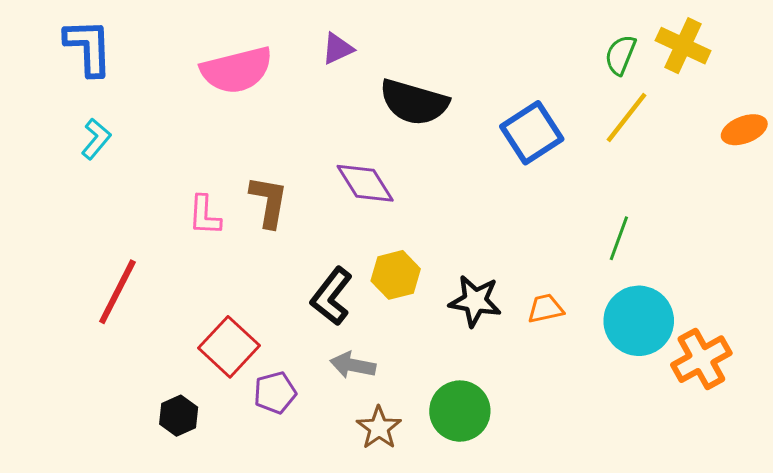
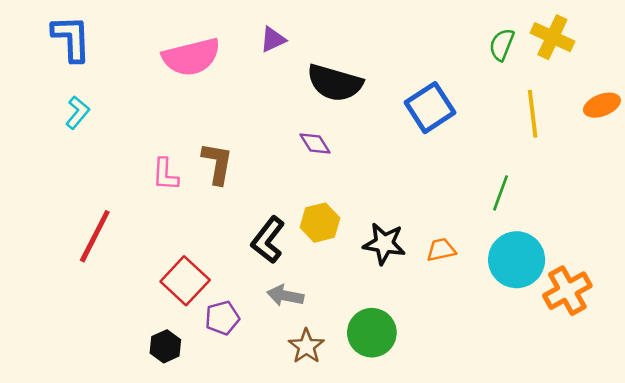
yellow line: (627, 118) -> (533, 114), moved, turned -45
purple diamond: (365, 183) -> (315, 143), moved, size x0.7
black hexagon: (179, 416) -> (165, 346), moved

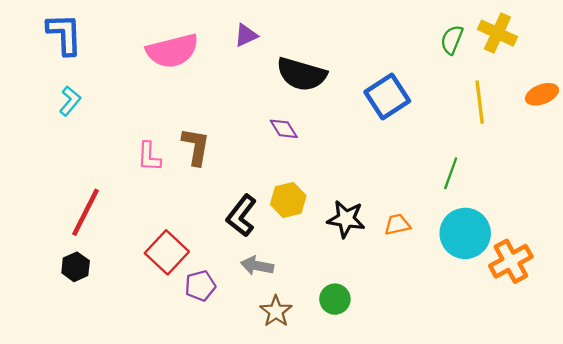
green circle: (372, 333) -> (335, 299), size x0.7
black hexagon: (165, 346) -> (76, 267), moved

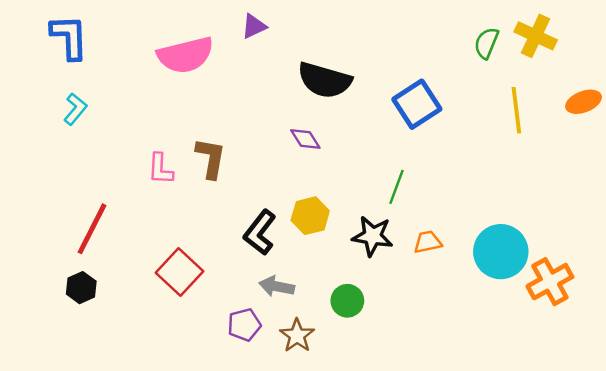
purple triangle: (246, 35) -> (254, 26), moved
green line: (451, 173) -> (396, 187), moved
purple pentagon: (200, 286) -> (244, 325), moved
green circle: (335, 299) -> (347, 301), moved

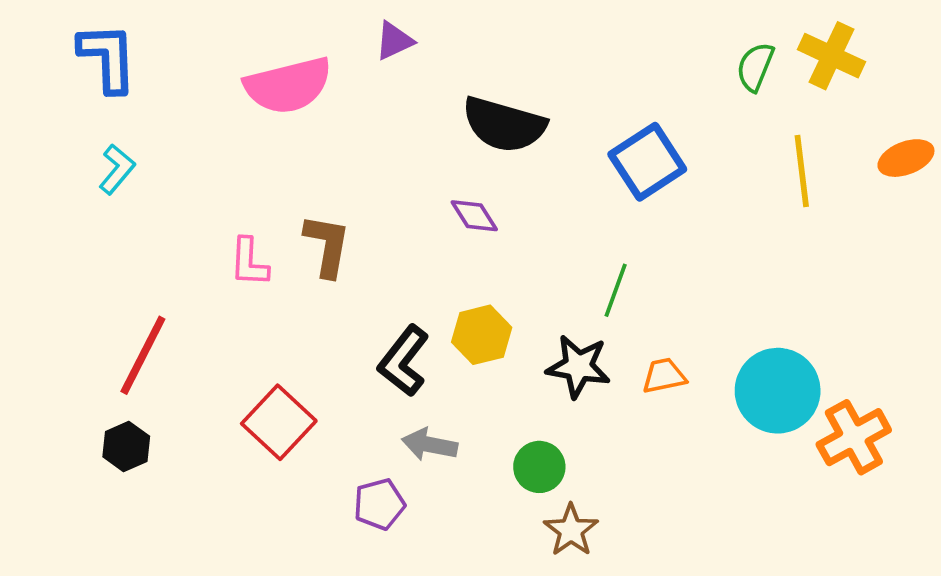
brown star: (297, 336) -> (571, 530), moved

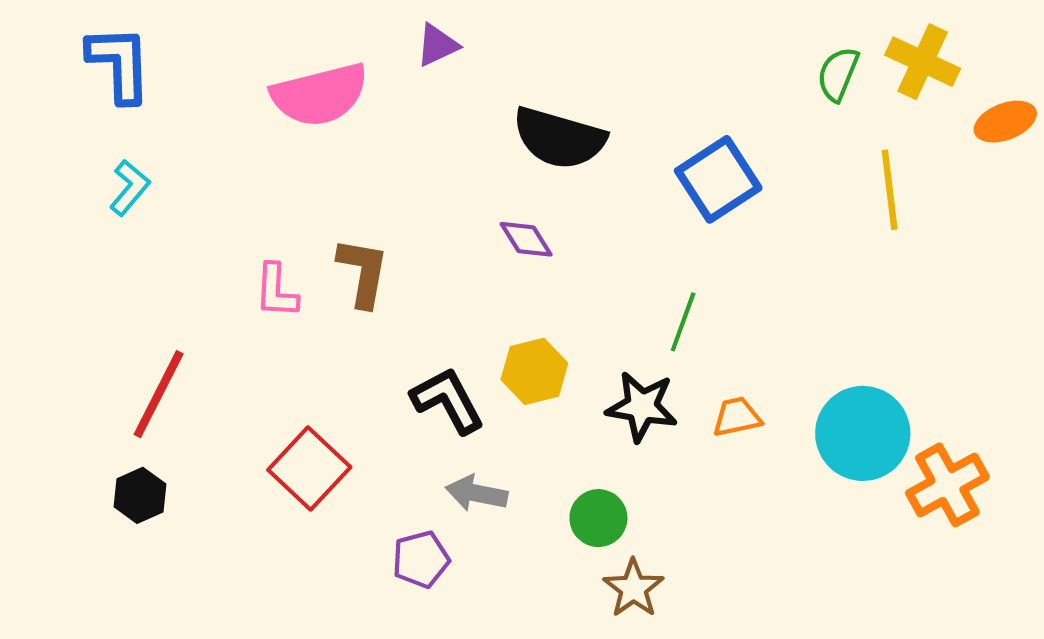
orange ellipse: (906, 158) -> (1005, 122), moved
black L-shape: (404, 361) -> (448, 400), turned 114

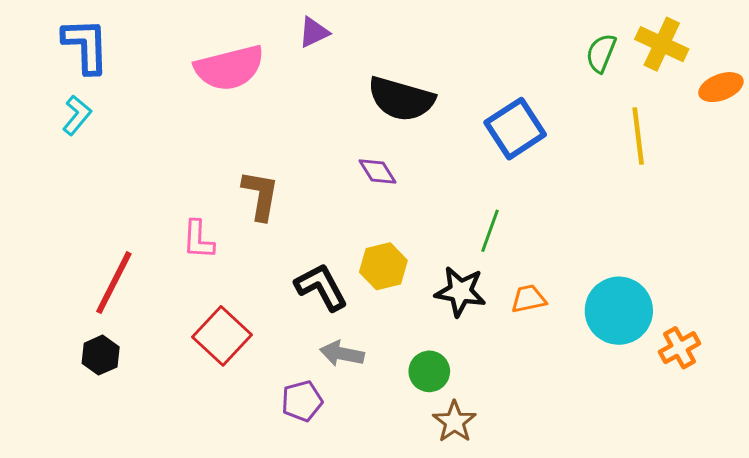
cyan L-shape: (130, 188) -> (77, 115), moved
pink L-shape: (276, 291) -> (198, 240), moved
orange cross: (947, 485) -> (680, 348), size x0.7

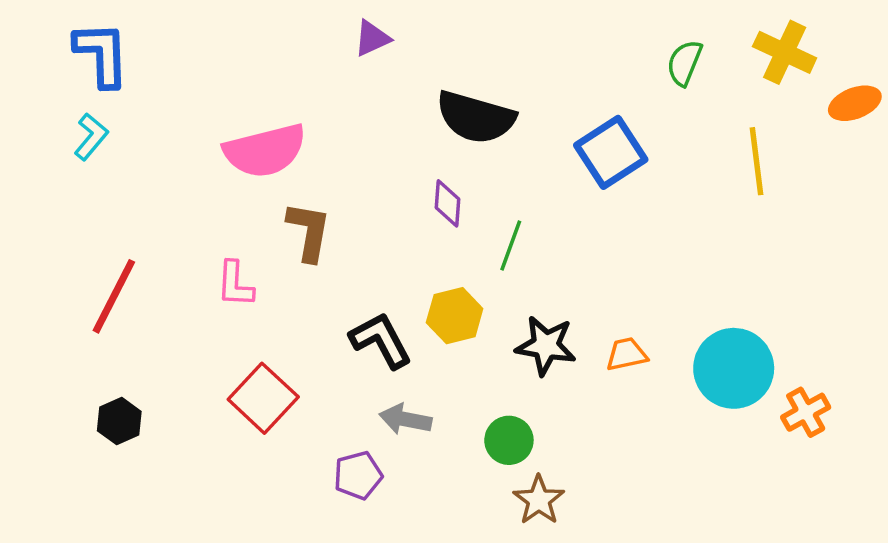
green semicircle: (601, 53) -> (685, 63), moved
pink semicircle: (229, 68) -> (265, 151), moved
purple diamond: (377, 171) -> (448, 203), turned 36
green line: (490, 231) -> (511, 245), moved
red line: (114, 283) -> (114, 296), moved

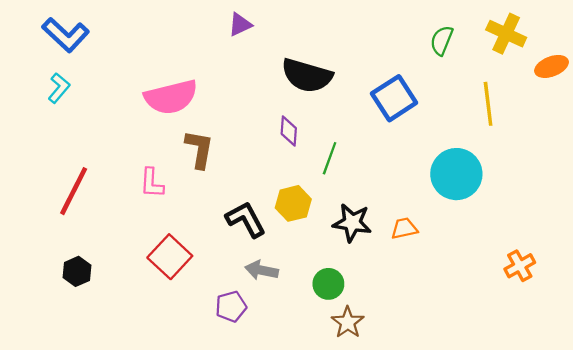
blue L-shape: (102, 54) -> (66, 35), turned 135
cyan circle: (734, 368) -> (456, 174), moved

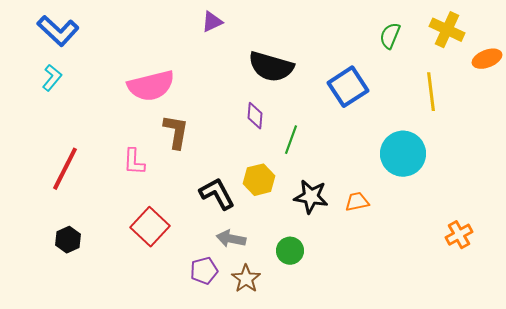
brown star: (348, 322) -> (246, 279), moved

